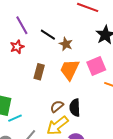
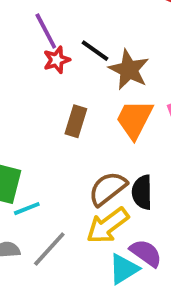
brown star: (66, 44) -> (129, 70), size x1.5
red star: (17, 47) -> (57, 60), moved
brown semicircle: (57, 106) -> (108, 189), size x1.5

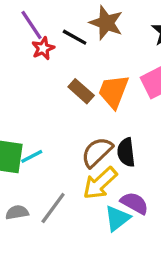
brown star: (129, 70) -> (106, 23), moved
brown rectangle: (76, 121) -> (81, 91), moved, turned -60
cyan line: (27, 209) -> (32, 156), moved

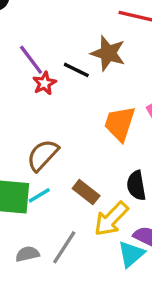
brown rectangle: (81, 91) -> (86, 192), moved
brown semicircle: (97, 152) -> (43, 155), moved

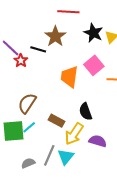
brown star: (108, 53) -> (55, 36), turned 30
cyan triangle: (131, 254) -> (66, 157), moved

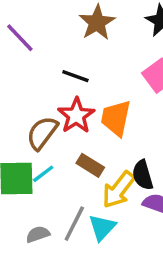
black line: (38, 49) -> (75, 76), moved
red star: (21, 61) -> (76, 115), moved, size x1.5
orange trapezoid: (69, 77) -> (116, 118), moved
black semicircle: (85, 112) -> (143, 175), moved

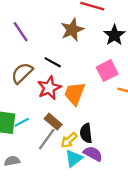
brown semicircle: (42, 133) -> (22, 73), moved
yellow arrow: (119, 190) -> (69, 140), size x0.7
gray line: (74, 224) -> (47, 139), moved
cyan triangle: (102, 227) -> (74, 158), moved

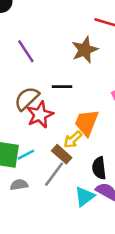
black line: (53, 62) -> (62, 87), turned -30
red star: (49, 88) -> (40, 115), moved
yellow arrow: (69, 140) -> (73, 140), moved
gray semicircle: (12, 161) -> (19, 185), moved

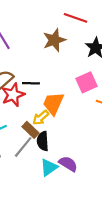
black line: (62, 87) -> (31, 83), moved
black semicircle: (99, 168) -> (43, 141), moved

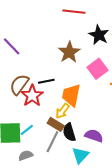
brown star: (54, 40) -> (69, 52), moved
purple semicircle: (68, 164) -> (94, 136), moved

